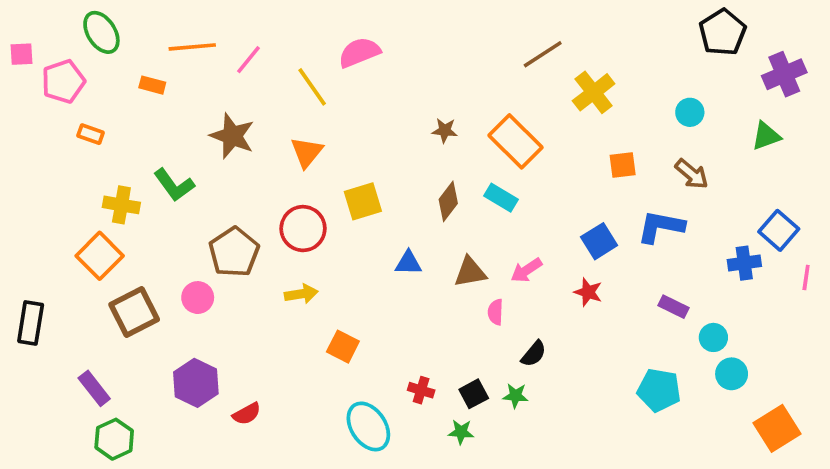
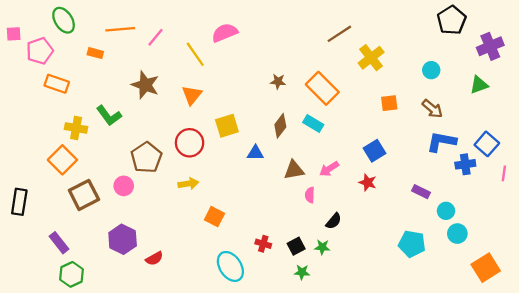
orange rectangle: (91, 134) -> (57, 84), size x1.5
blue L-shape: (661, 227) -> (441, 142), moved
blue triangle: (408, 263) -> (255, 153), moved
green star: (461, 432) -> (302, 272), moved

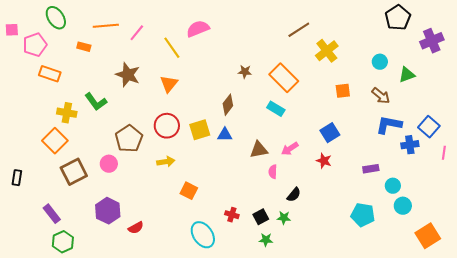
green triangle: (479, 85) -> (407, 75), moved
yellow square: (227, 126) -> (200, 130), moved
brown diamond: (280, 126) -> (228, 105), moved
purple rectangle: (421, 192) -> (371, 169), turned -35
black rectangle: (19, 202) -> (17, 178), size x0.7

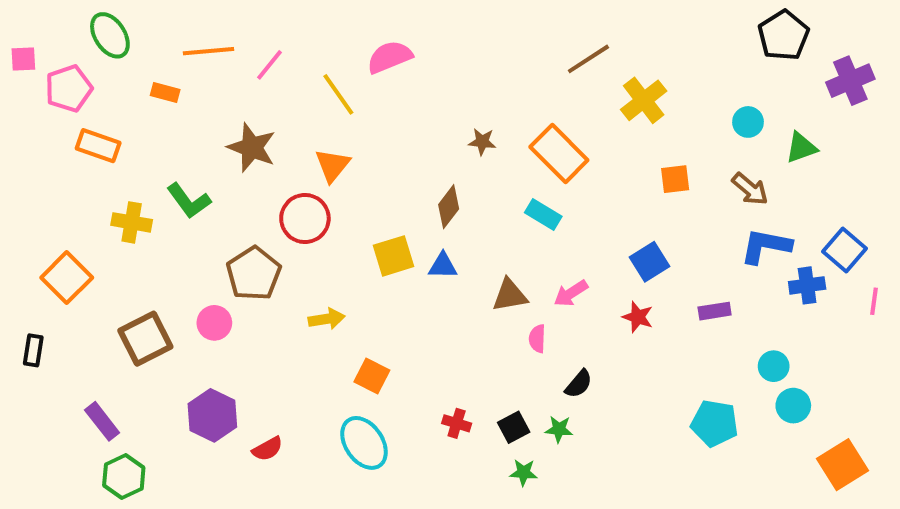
red circle: (167, 126) -> (305, 218), moved
orange square: (55, 141) -> (67, 278), moved
purple rectangle: (371, 169) -> (715, 311), moved
cyan ellipse: (203, 235) -> (364, 443), moved

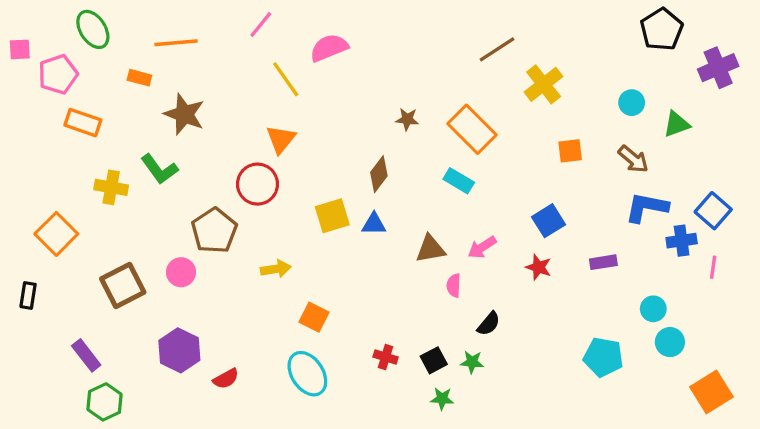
pink line: (269, 65) -> (261, 24), moved
brown star: (252, 148) -> (184, 114), moved
pink line: (874, 301) -> (713, 267), moved

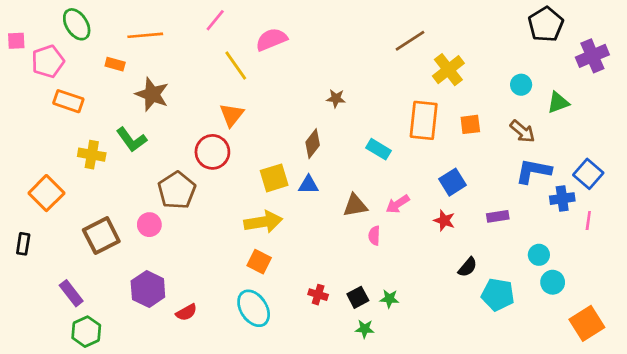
orange rectangle: (472, 129) -> (424, 120), moved, turned 51
yellow arrow: (276, 269) -> (263, 222), moved, size x1.5
black semicircle: (489, 324) -> (468, 267), moved

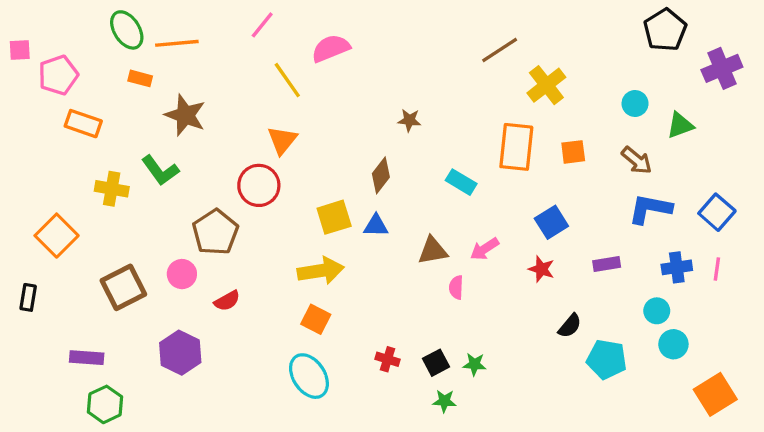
green ellipse: (77, 24) -> (127, 30), moved
blue cross: (562, 199) -> (677, 267), moved
purple rectangle: (71, 293) -> (87, 358), turned -48
red semicircle: (186, 312) -> (227, 301), moved

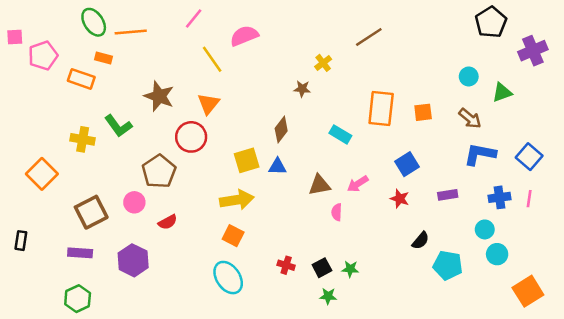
yellow cross: (546, 85) -> (323, 63), moved, size x0.6
brown star: (185, 115) -> (159, 96), moved
orange rectangle: (83, 124) -> (81, 79), moved
black rectangle: (28, 297) -> (21, 241), moved
purple rectangle: (87, 358) -> (80, 253), moved

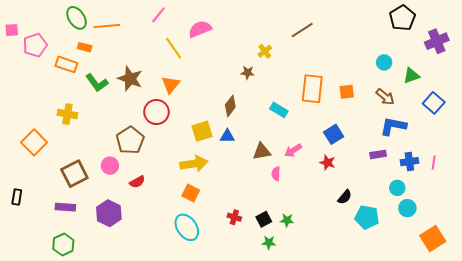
green L-shape: (118, 126) -> (97, 83), moved
blue square: (529, 157) -> (434, 103), moved
purple rectangle: (448, 195) -> (378, 154), moved

